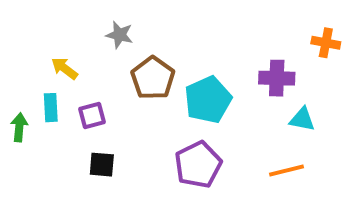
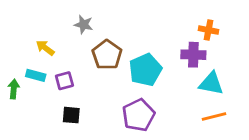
orange cross: (326, 43) -> (208, 30), moved
cyan rectangle: (51, 108) -> (36, 75), turned -72
cyan triangle: (302, 119) -> (211, 84), size x1.4
orange line: (287, 170) -> (214, 116), moved

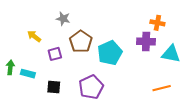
cyan rectangle: (36, 75) -> (28, 74), moved
purple square: (64, 81) -> (55, 54), moved
cyan triangle: (211, 84) -> (171, 54), moved
purple pentagon: (139, 115) -> (91, 87), moved

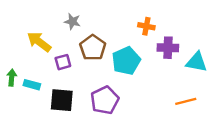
orange cross: (157, 23) -> (146, 26), moved
yellow arrow: (34, 36) -> (39, 42), size x1.5
black square: (54, 87) -> (62, 100), size x1.5

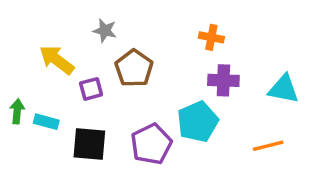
purple cross: (168, 48) -> (223, 80), moved
cyan pentagon: (126, 61) -> (198, 122), moved

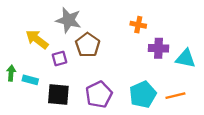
gray star: (105, 31) -> (68, 20), size x1.6
purple cross: (223, 80) -> (159, 48), moved
cyan pentagon: (198, 122) -> (143, 94), moved

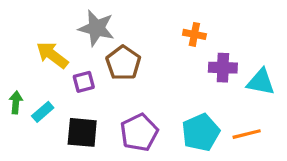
cyan rectangle: (30, 80) -> (43, 112), turned -56

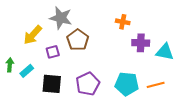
yellow arrow: (52, 55) -> (33, 35), turned -85
cyan pentagon: (201, 132) -> (127, 84), turned 30

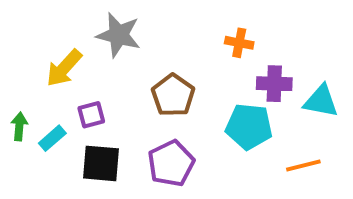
brown pentagon: (78, 40) -> (173, 95), moved
purple square: (53, 52) -> (91, 115), moved
cyan pentagon: (127, 84) -> (249, 126), moved

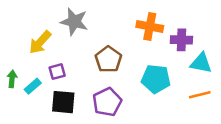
orange cross: (239, 43) -> (150, 26), size x1.5
purple cross: (274, 84) -> (181, 40), moved
orange line: (303, 165) -> (200, 95), moved

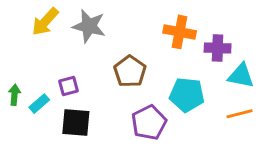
yellow arrow: (40, 42) -> (45, 22), moved
purple pentagon: (107, 102) -> (149, 123), moved

